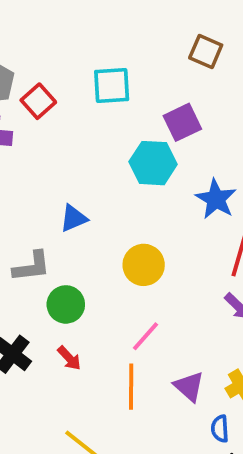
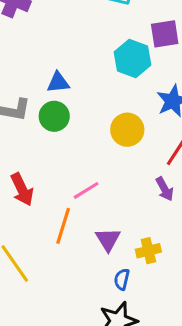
yellow circle: (144, 265) -> (127, 130), moved
green circle: (66, 304) -> (54, 116), moved
red arrow: (69, 358) -> (22, 189), size x1.5

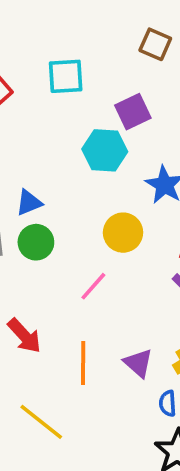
pink line: (86, 190) -> (93, 286), moved

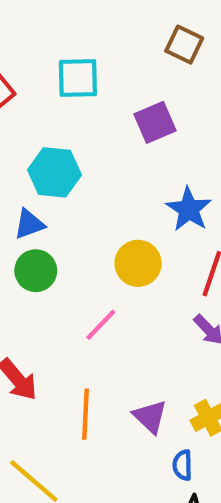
cyan hexagon: (105, 150) -> (55, 172), moved

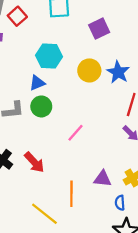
yellow circle: (138, 263) -> (89, 70), moved
orange line: (86, 414) -> (71, 194), moved
purple triangle: (150, 417) -> (102, 179), turned -36

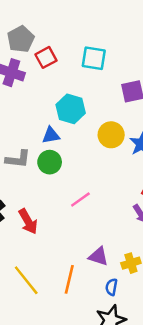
orange line: (71, 194) -> (69, 279), moved

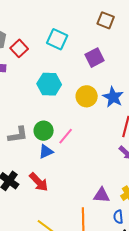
cyan square: (94, 58) -> (57, 39), turned 30
blue triangle: (51, 135) -> (46, 152), moved
pink line: (80, 199) -> (66, 136), moved

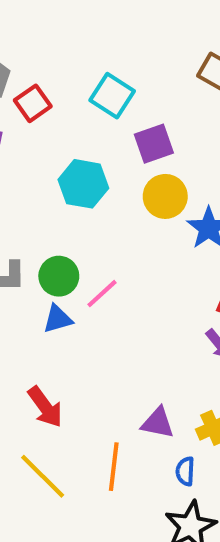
purple square: (94, 58) -> (154, 144), moved
yellow circle: (87, 96) -> (165, 196), moved
red arrow: (39, 182) -> (45, 407), moved

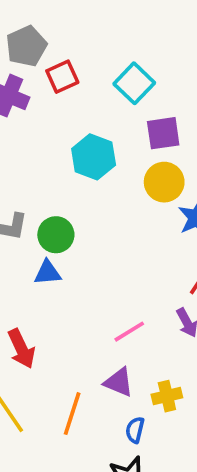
pink line: (102, 294) -> (129, 332), moved

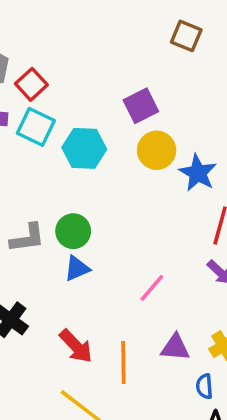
cyan square: (134, 83) -> (36, 127), moved
pink line: (129, 332) -> (152, 288), moved
orange line: (72, 414) -> (123, 362), moved

